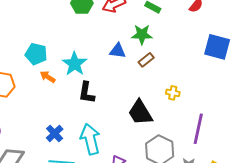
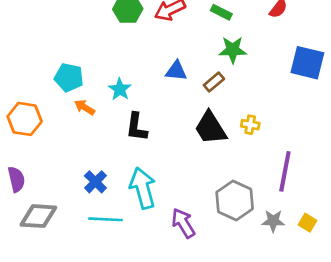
green star: (142, 34) -> (233, 50), moved
cyan star: (75, 64) -> (120, 89), size x0.7
black trapezoid: (140, 113) -> (210, 128), moved

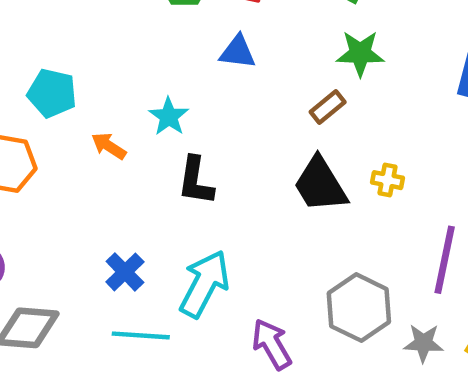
blue triangle: (176, 71) -> (238, 52), moved
cyan pentagon: (69, 77) -> (52, 93), moved
cyan arrow: (143, 188) -> (204, 284), turned 42

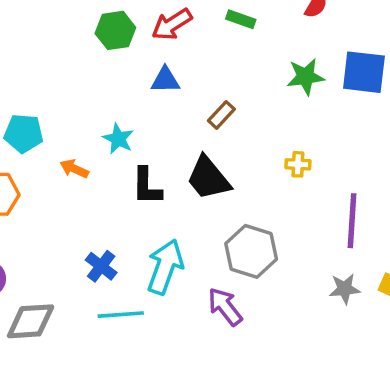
green star: (360, 53) -> (306, 77), moved
brown rectangle: (328, 107) -> (221, 115), moved
black trapezoid: (320, 185) -> (208, 178), moved
gray hexagon: (359, 308) -> (251, 251), moved

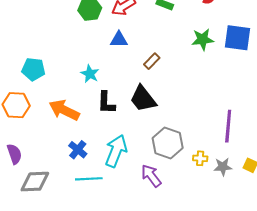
yellow cross: (298, 164) -> (200, 158), moved
orange arrow: (74, 169) -> (64, 110), moved, size x1.8

